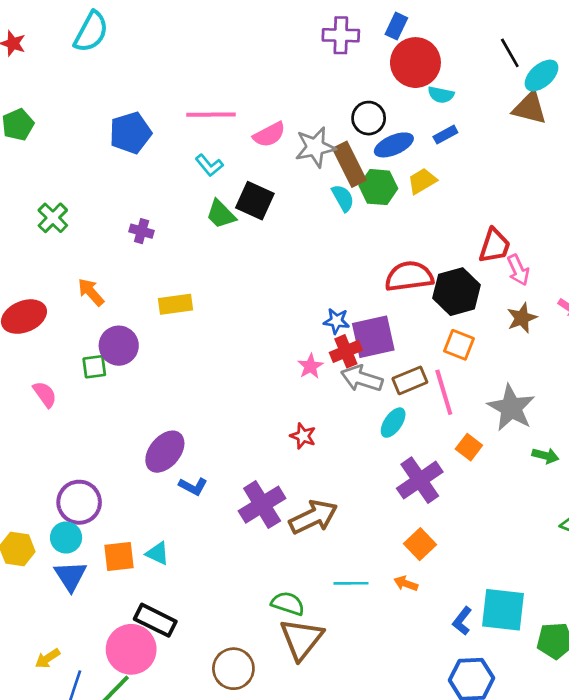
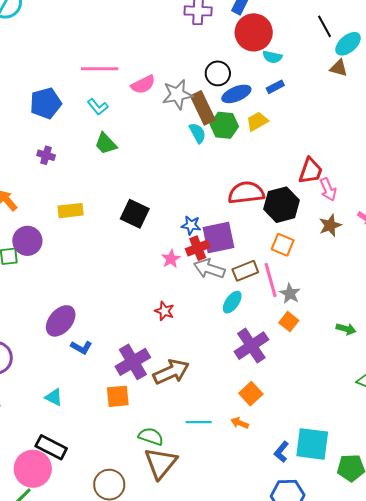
brown triangle: (530, 108) -> (339, 68), size x0.7
blue pentagon: (130, 133) -> (46, 103), moved
black square: (255, 201) -> (135, 214), moved
gray star: (511, 408) -> (290, 293), moved, size x0.6
orange square: (119, 556) -> (118, 396), moved

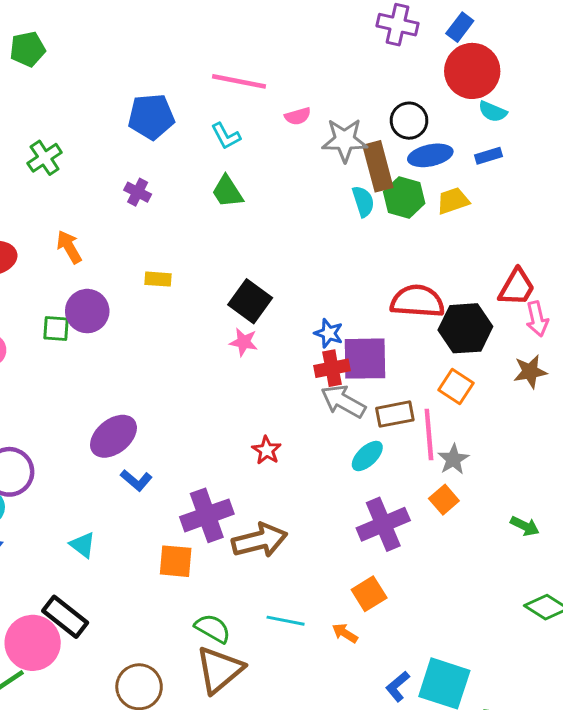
pink semicircle: (143, 85) -> (298, 116), size x0.7
yellow rectangle: (71, 211) -> (158, 279), size x0.7
pink star: (171, 259) -> (244, 342), moved, turned 30

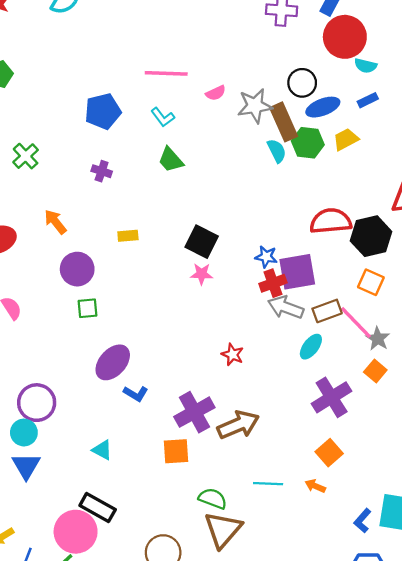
green square: (56, 328) -> (87, 308), moved
pink line: (429, 434) -> (356, 323), turned -30

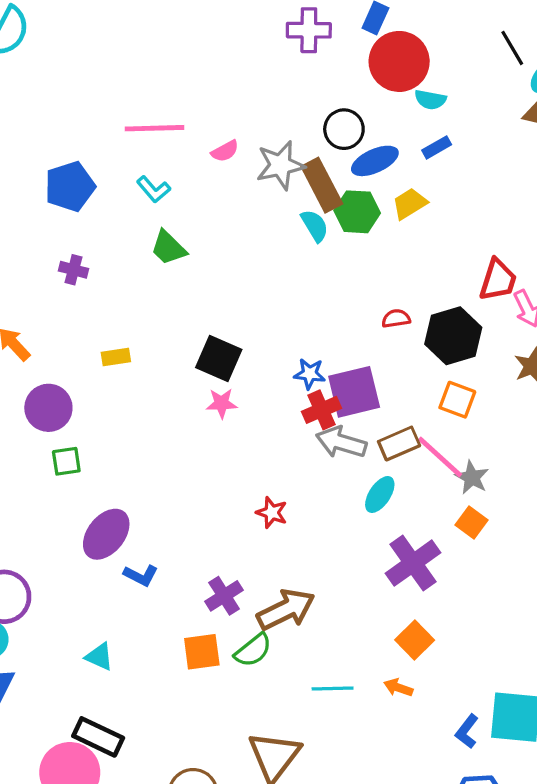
red semicircle: (331, 221) -> (396, 318), size x0.5
purple cross: (194, 412) -> (224, 596), size x0.7
green semicircle: (213, 499) -> (253, 650), moved, turned 124

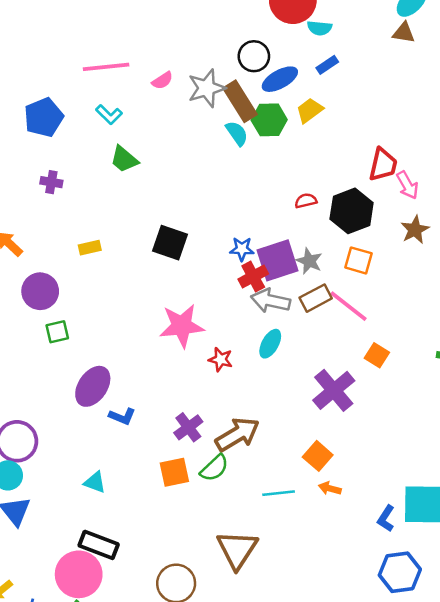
pink star: (222, 403) -> (182, 326), moved, size x1.8
gray star: (472, 477) -> (309, 261), moved
cyan ellipse: (380, 494) -> (270, 344), moved
orange square: (415, 640) -> (318, 456), moved

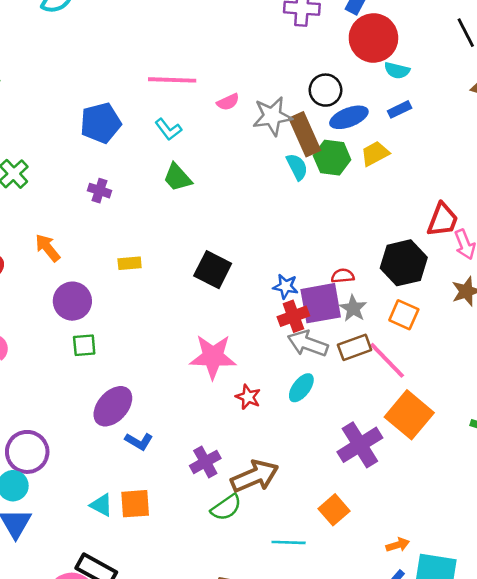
red semicircle: (306, 201) -> (343, 276), moved
orange square: (377, 355) -> (409, 415), size x1.8
orange square: (174, 472) -> (135, 504), moved
orange arrow: (330, 488) -> (398, 545), moved, turned 140

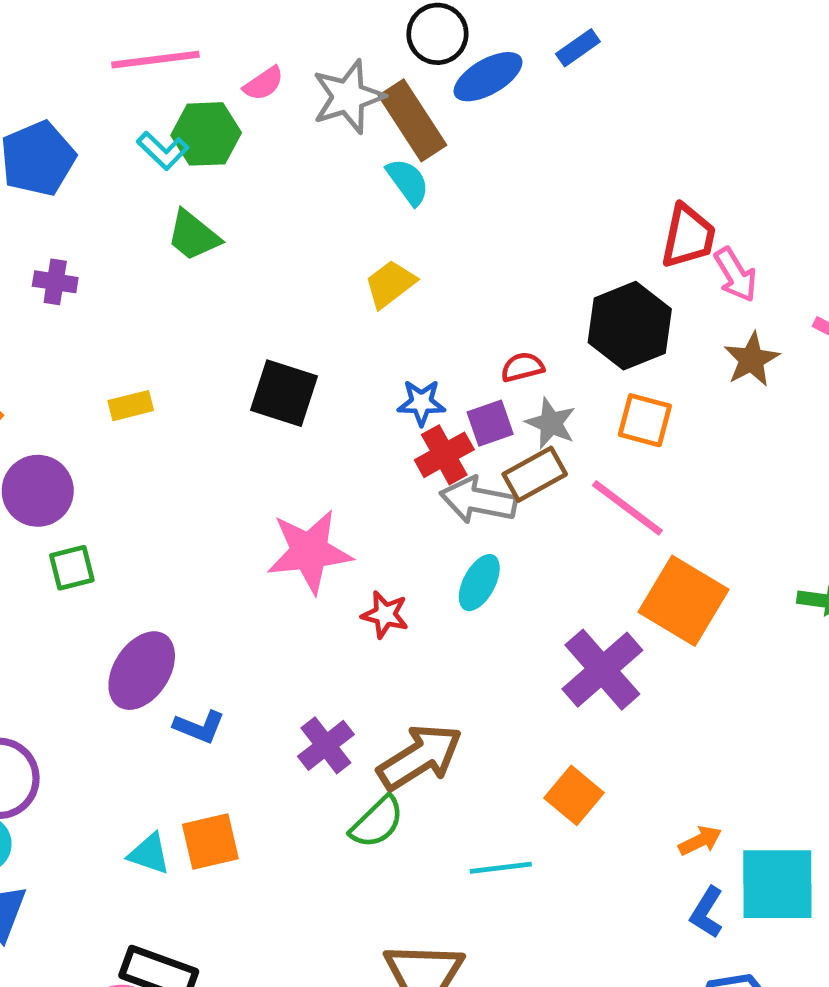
yellow trapezoid: (375, 154) -> (390, 284), moved
green hexagon: (332, 158) -> (206, 134), moved
purple square: (321, 303) -> (490, 423), size x0.6
brown rectangle: (355, 347) -> (535, 474), moved

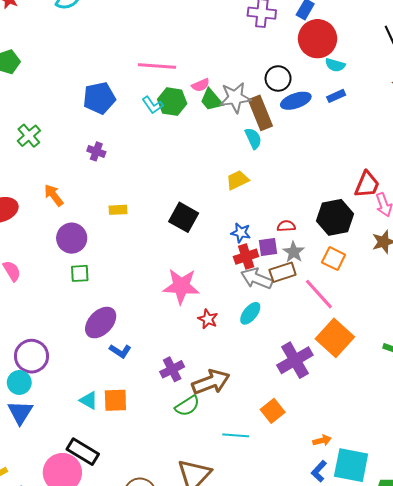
green trapezoid: (193, 235) -> (211, 100), moved

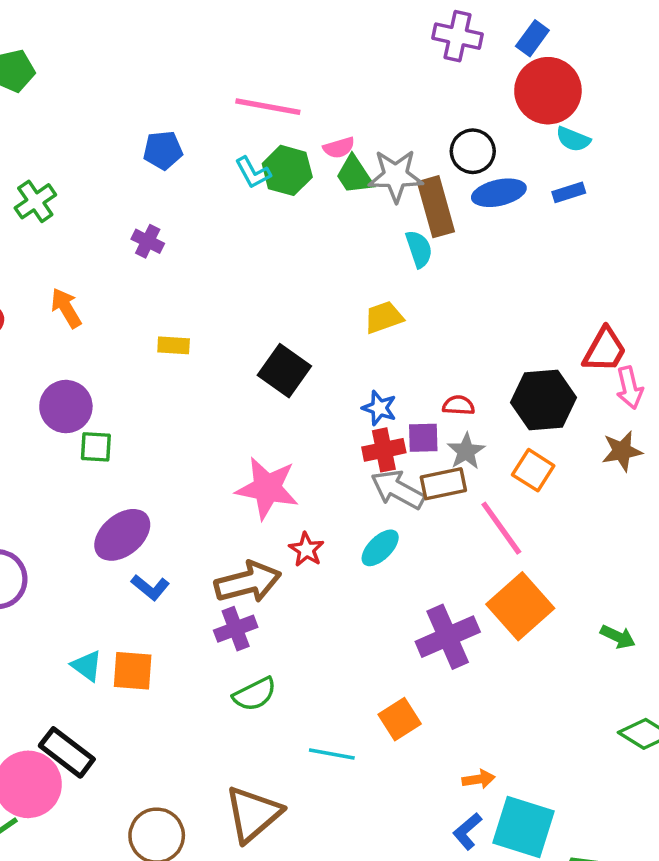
blue pentagon: (99, 98) -> (163, 150), size x0.7
purple circle: (72, 238) -> (66, 407), moved
brown arrow: (211, 382) -> (248, 582), moved

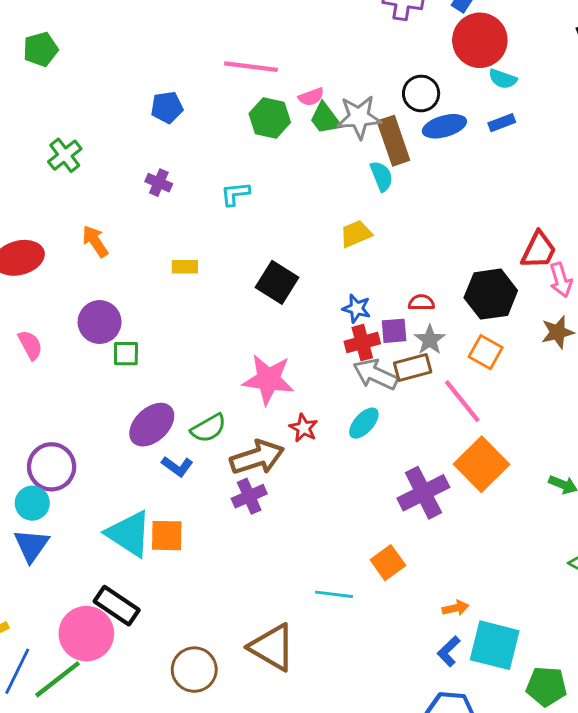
cyan L-shape: (253, 173) -> (235, 194), moved, turned 116
cyan triangle: (87, 666) -> (129, 534), size x1.8
green semicircle: (255, 694) -> (208, 428), moved
brown triangle: (253, 814) -> (272, 647), turned -46

